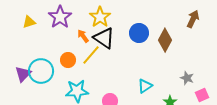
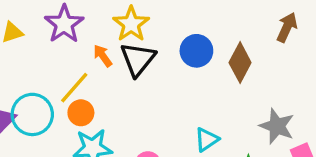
black triangle: (104, 38) -> (138, 59), turned 35
yellow line: (91, 55) -> (74, 88), moved
orange circle: (68, 60) -> (81, 113), moved
gray star: (187, 78) -> (277, 126), size x1.5

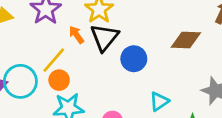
blue circle: (196, 51) -> (134, 59), moved
brown diamond: (240, 63) -> (186, 40), turned 64

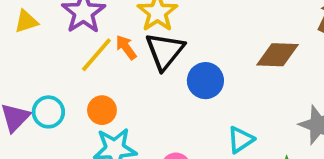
yellow line: (54, 60) -> (96, 55), moved
cyan circle: (20, 81) -> (48, 112), size x0.7

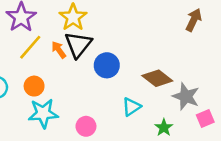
orange arrow: (126, 47) -> (59, 50), moved
brown diamond: (277, 55) -> (157, 78), moved, turned 36

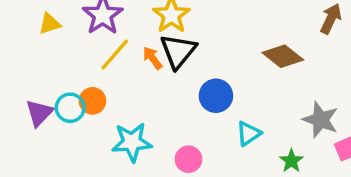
blue circle: (107, 65) -> (216, 96), moved
brown diamond: (157, 78) -> (283, 56), moved
orange circle: (34, 86) -> (92, 101), moved

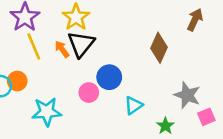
yellow line: (115, 55) -> (34, 47), turned -64
brown diamond: (283, 56) -> (159, 48), turned 76
pink circle: (188, 159) -> (89, 93), moved

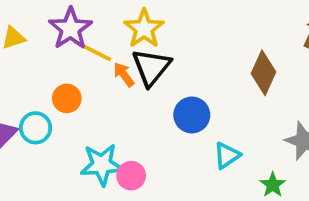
yellow line: (34, 47) -> (93, 51), moved, turned -40
orange circle: (17, 81) -> (67, 98), moved
pink circle: (89, 93) -> (131, 176), moved

